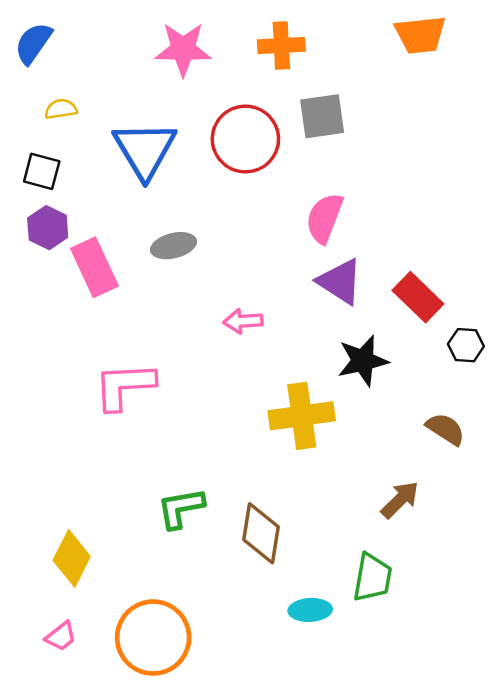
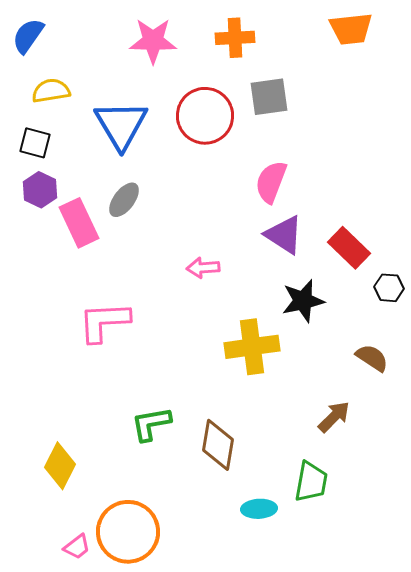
yellow semicircle: (61, 109) -> (51, 91), size x1.4
gray ellipse: (173, 246) -> (124, 200), moved, turned -39
pink trapezoid: (61, 636) -> (77, 547), moved

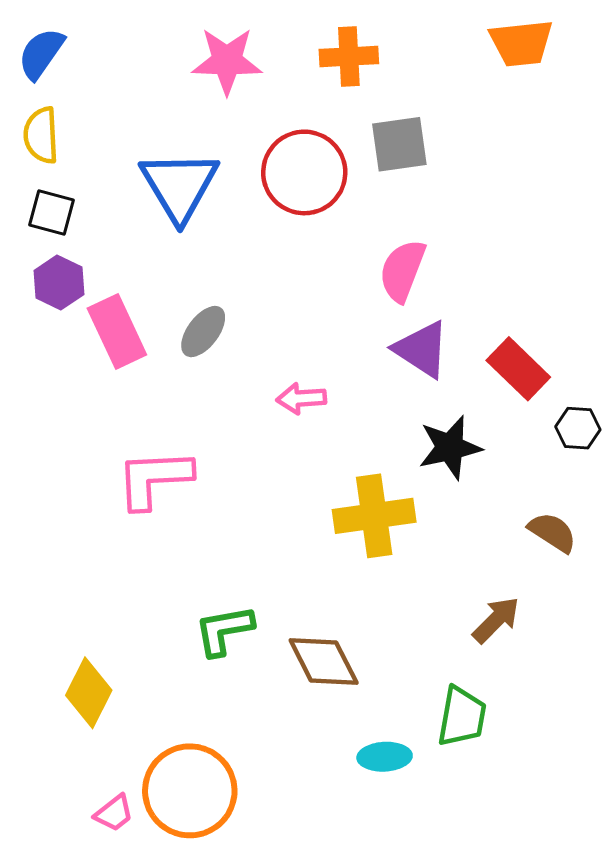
yellow semicircle: (51, 91) -> (41, 135), moved, turned -84
gray ellipse: (124, 200) -> (203, 332), moved
brown diamond: (218, 445) -> (324, 662), turned -36

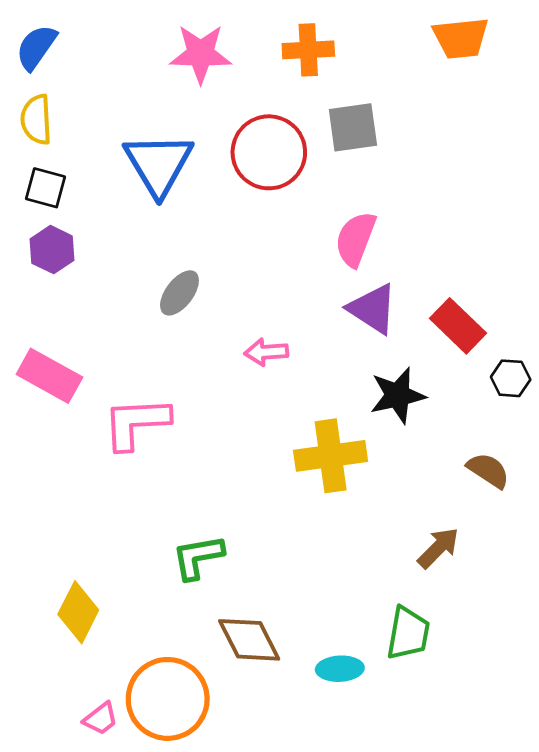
pink rectangle: (117, 332) -> (49, 376), moved, turned -36
brown diamond: (324, 662) -> (249, 640), moved

